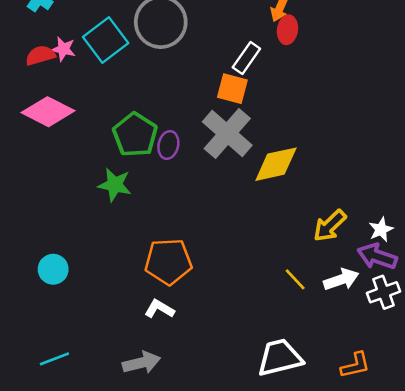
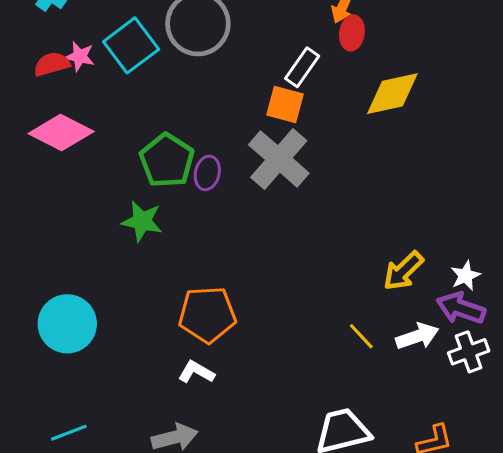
yellow diamond: (276, 164) -> (392, 94), moved
cyan circle: (53, 269) -> (67, 324), size x1.6

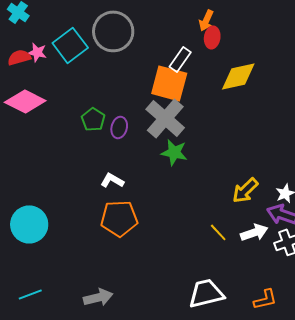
orange square: (285, 105) -> (169, 83), size x1.5
green pentagon: (167, 161) -> (93, 119), size x0.7
green star: (142, 221) -> (174, 152), moved
white L-shape: (196, 372) -> (112, 180), moved

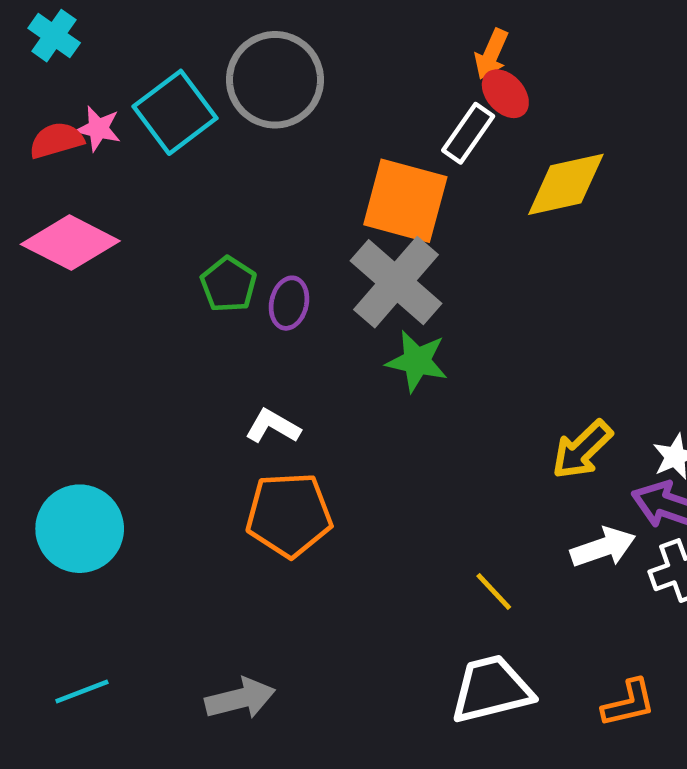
red ellipse: (212, 37) -> (505, 94), turned -50
white rectangle: (180, 59) -> (468, 133), moved
yellow line: (218, 232) -> (494, 592), moved

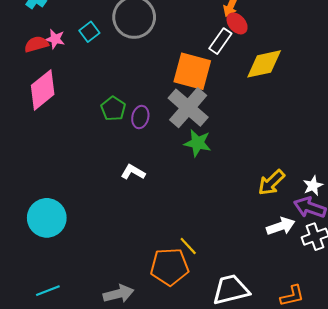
cyan square: (175, 112) -> (89, 32), size x0.6
pink diamond: (70, 243) -> (43, 90), turned -66
orange pentagon: (289, 515) -> (169, 267), moved
yellow line: (494, 592) -> (188, 246), moved

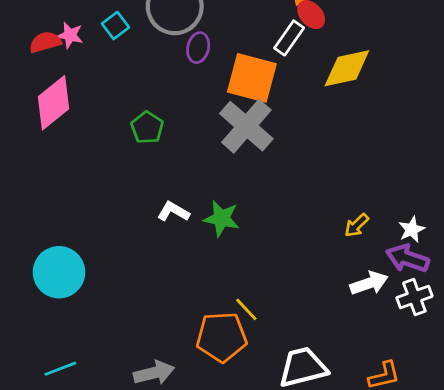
purple ellipse: (140, 117) -> (198, 48), moved
green star: (198, 143) -> (222, 218), moved
yellow arrow: (271, 183) -> (357, 225), size x0.7

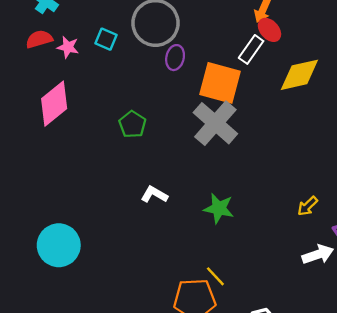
cyan square: (115, 26) -> (106, 39), turned -30
red semicircle: (45, 42) -> (39, 39), moved
green star: (222, 218) -> (219, 208), moved

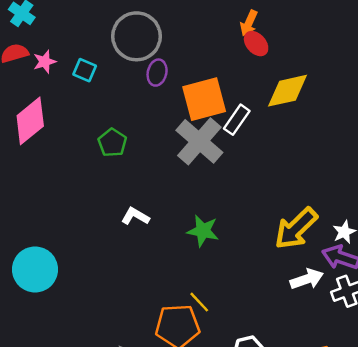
cyan square: (106, 39) -> (85, 70), moved
pink star: (68, 47) -> (45, 62), turned -30
white rectangle: (251, 49) -> (237, 120), moved
orange square: (220, 83) -> (204, 99), turned -30
yellow arrow: (307, 206) -> (296, 228), size x2.0

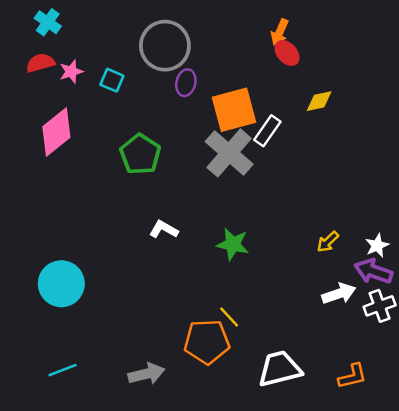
yellow diamond: (288, 91) -> (319, 101), size x0.6
green pentagon: (112, 143) -> (140, 154), size x1.4
yellow arrow: (296, 228) -> (328, 242), size x0.5

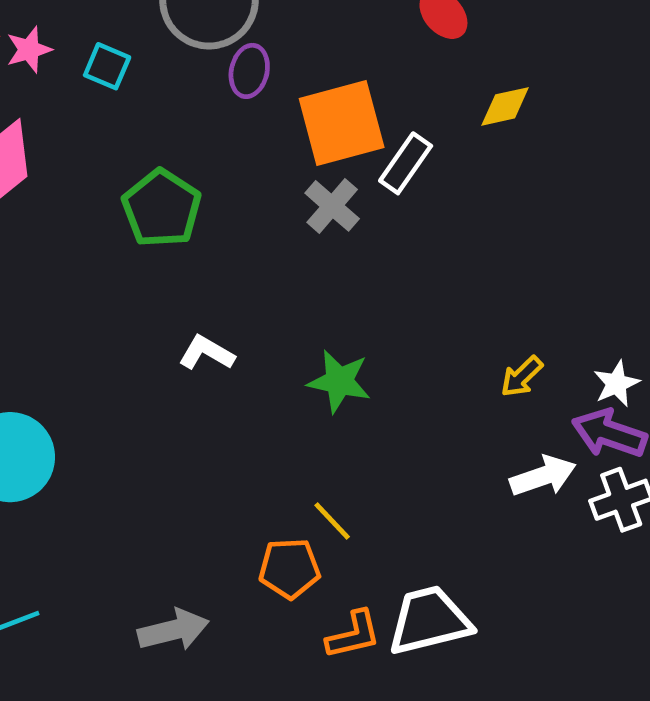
gray cross: (229, 153) -> (332, 206), size x0.6
orange pentagon: (207, 342) -> (289, 568), size x0.7
orange L-shape: (352, 376) -> (353, 635), moved

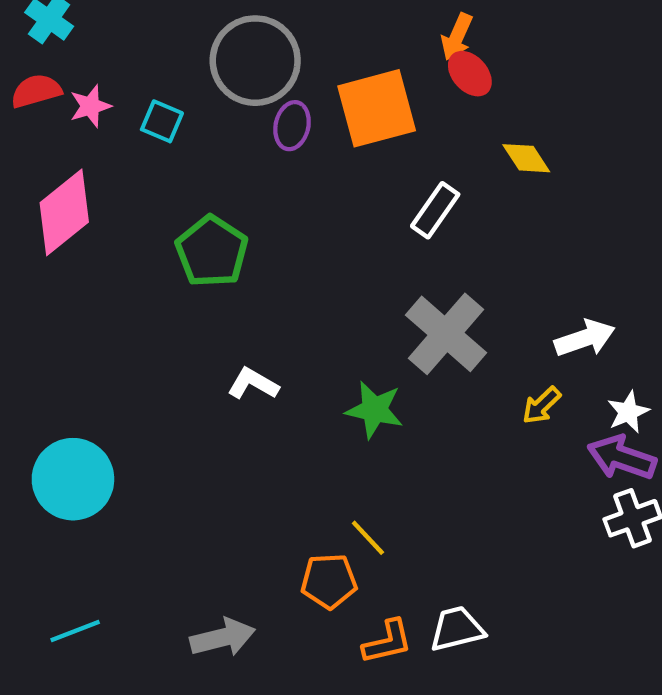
yellow diamond: (505, 106) -> (526, 158), turned 69
orange square: (342, 123) -> (377, 108), moved
gray cross: (332, 206) -> (446, 334), moved, size x1.6
white arrow: (543, 476) -> (585, 338), moved
white trapezoid: (429, 621) -> (457, 629), size x0.7

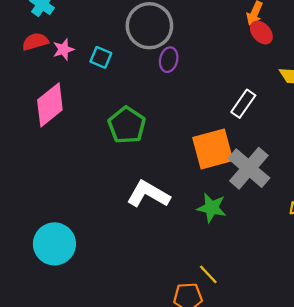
orange square: (377, 108) -> (213, 149), moved
white L-shape: (253, 384) -> (148, 194), size x1.6

